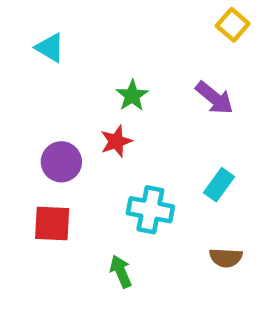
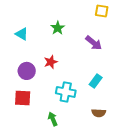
yellow square: (233, 25) -> (102, 11), turned -32
cyan triangle: (50, 48) -> (22, 34), moved
green star: (132, 96) -> (58, 28), moved

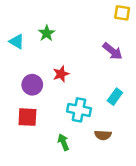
green star: (58, 28) -> (47, 33), moved
cyan triangle: (22, 34) -> (17, 42), moved
brown semicircle: (99, 113) -> (103, 135), moved

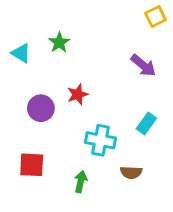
yellow square: (122, 13) -> (156, 16), turned -35
red square: (27, 117) -> (32, 165), moved
green arrow: (63, 142) -> (81, 182), turned 35

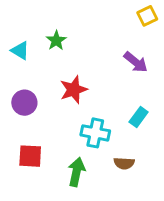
red star: (78, 94) -> (74, 90), size x1.4
purple circle: (41, 108) -> (24, 103), moved
green arrow: (81, 182) -> (76, 172), size x1.4

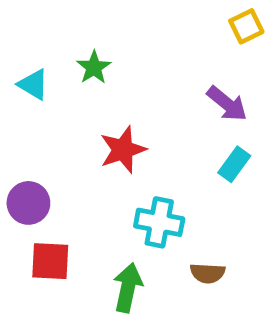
purple circle: (24, 103) -> (28, 203), moved
cyan rectangle: (139, 117) -> (234, 164), moved

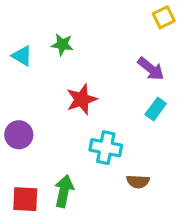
green star: (94, 67) -> (62, 45), turned -30
red square: (50, 261) -> (25, 199), moved
green arrow: (128, 288) -> (64, 191), moved

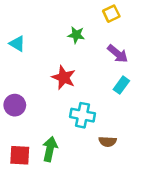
yellow square: (164, 17) -> (111, 14), moved
green star: (62, 45) -> (76, 35), moved
red star: (82, 99) -> (64, 78), turned -30

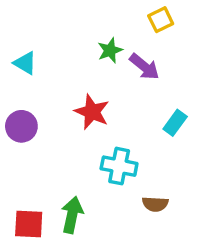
green star: (76, 35) -> (110, 50), turned -30
purple arrow: (118, 54) -> (144, 67), moved
purple circle: (15, 105) -> (21, 126), moved

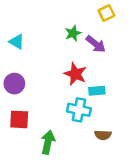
red star: (92, 112) -> (75, 74), moved
cyan rectangle: (175, 123) -> (97, 91), moved, turned 49
red square: (29, 224) -> (19, 119), moved

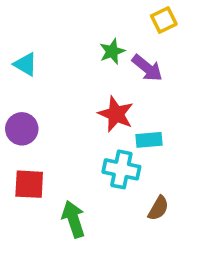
brown semicircle: (103, 135) -> (158, 208), turned -63
green arrow: (48, 142) -> (73, 219), turned -30

